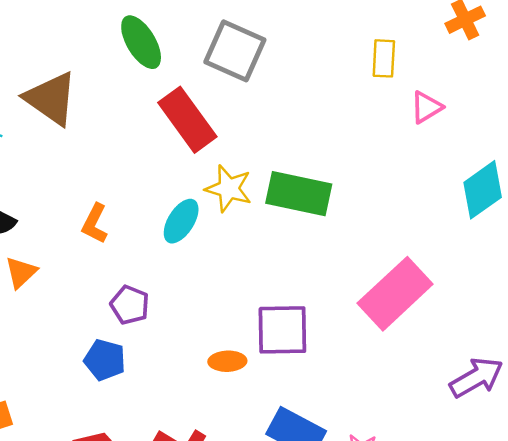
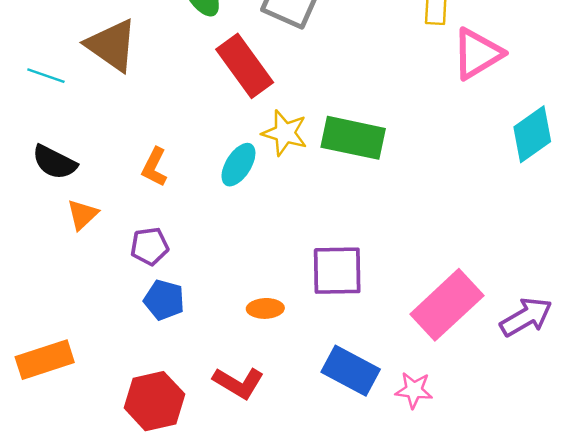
pink triangle: (426, 107) -> (477, 54), size x1.6
pink rectangle: (395, 294) -> (447, 305), moved
purple pentagon: (130, 305) -> (150, 246), moved, turned -30
orange ellipse: (227, 361) -> (265, 308), moved

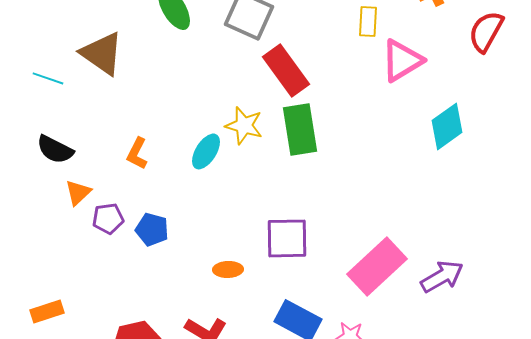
red rectangle: (245, 66) -> (286, 70), moved
green rectangle: (353, 138) -> (300, 129), turned 69
purple pentagon: (150, 246) -> (108, 218), moved
blue pentagon: (164, 300) -> (152, 229), moved
orange rectangle: (45, 360) -> (47, 311), size x0.7

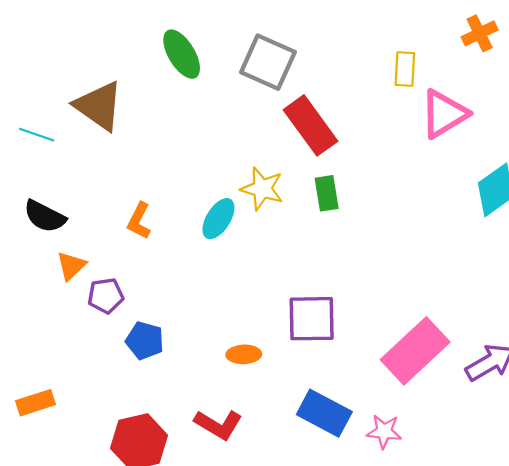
green rectangle: (300, 129) -> (327, 193), size x0.6
blue pentagon: (152, 229) -> (145, 341), moved

